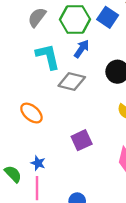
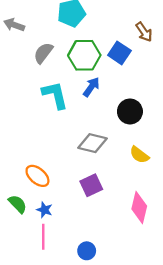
gray diamond: (72, 81) -> (92, 143), moved
orange ellipse: (31, 113) -> (37, 176), moved
green semicircle: (13, 174) -> (18, 204), moved

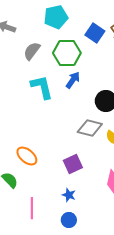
blue square: (119, 53) -> (95, 33), moved
gray diamond: (92, 143) -> (90, 128), moved
blue star: (44, 210) -> (69, 195), moved

